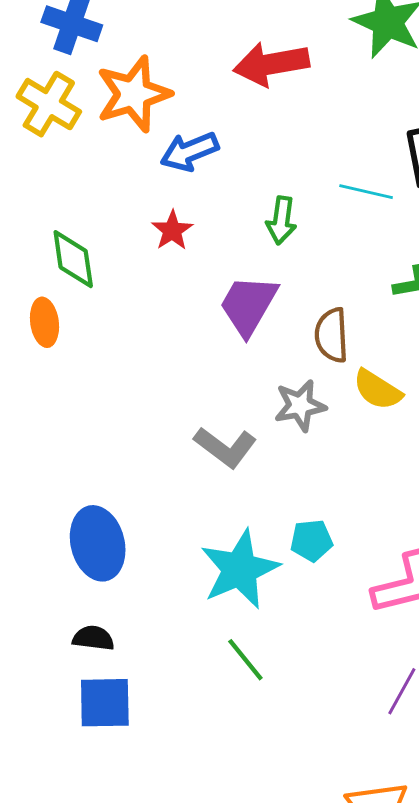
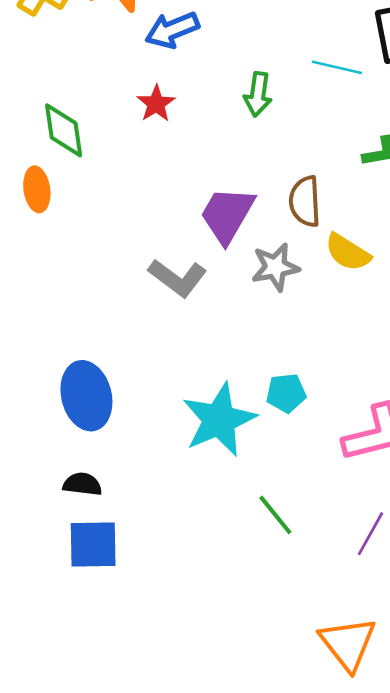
purple trapezoid: (248, 305) -> (227, 215), moved
gray L-shape: (225, 447) -> (178, 278), moved
green line: (245, 660) -> (275, 515), moved

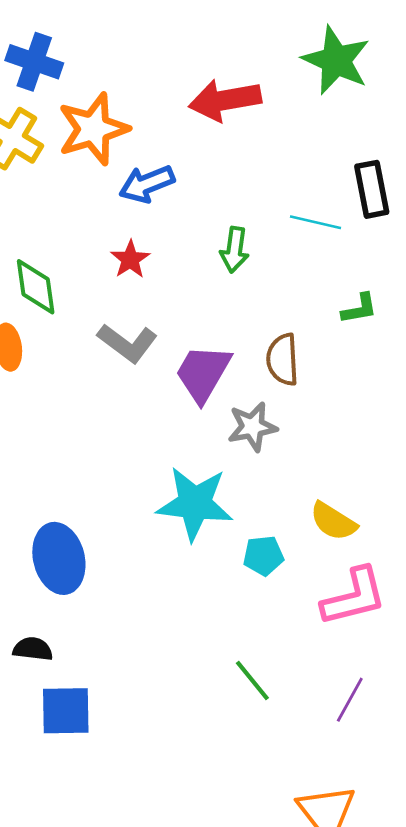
yellow semicircle: (348, 252) -> (333, 521), moved
gray L-shape: (178, 278) -> (128, 343), moved
cyan star: (219, 420) -> (195, 504), moved, turned 30
black semicircle: (82, 484) -> (33, 649), moved

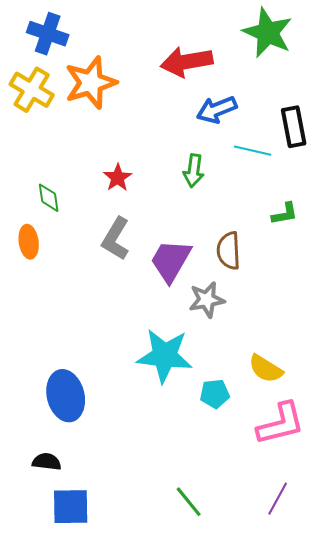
blue arrow: (147, 184) -> (217, 110), moved
green diamond: (36, 287) -> (49, 198), size x0.7
gray L-shape: (128, 343) -> (116, 239), turned 84
green line: (252, 681) -> (189, 502), moved

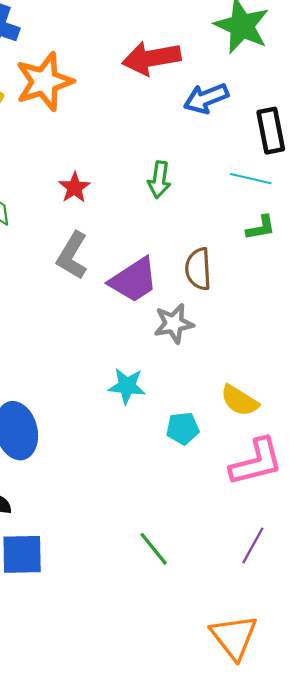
blue arrow: (217, 110) -> (206, 98), moved
cyan line: (253, 151) -> (251, 179), moved
purple trapezoid: (171, 261) -> (134, 280), turned -153
cyan star: (165, 356) -> (127, 386), size x0.6

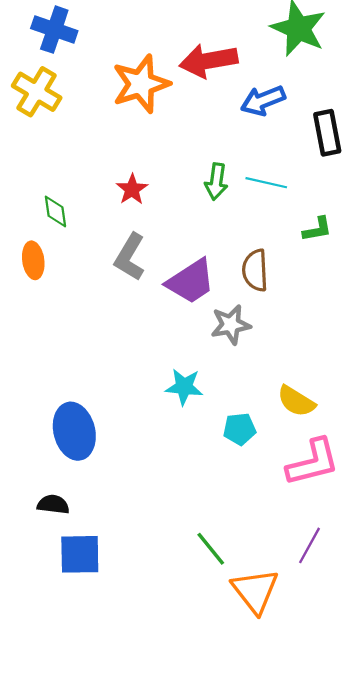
orange star: (44, 82) -> (141, 84), moved
cyan line: (251, 179) -> (266, 183), moved
orange triangle: (234, 637) -> (255, 591), moved

